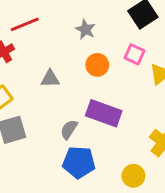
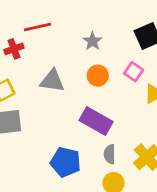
gray triangle: (50, 79) -> (52, 81), size x1.4
gray semicircle: (69, 129) -> (110, 154), moved, turned -42

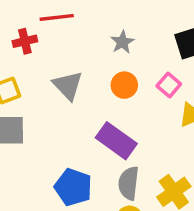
gray triangle: (52, 81) -> (68, 85), turned 32
gray semicircle: (110, 154) -> (129, 183), size x1.4

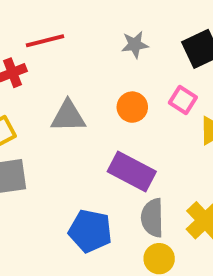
gray star: (122, 42) -> (135, 45), moved, turned 30
gray triangle: (68, 85) -> (68, 116), turned -40

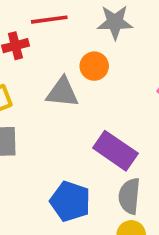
gray star: (135, 45) -> (115, 22), moved, size x1.4
orange circle: (132, 107) -> (94, 66), moved

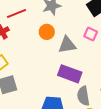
gray triangle: (62, 92) -> (67, 45), moved

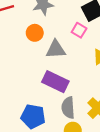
pink square: (91, 34) -> (79, 30), moved

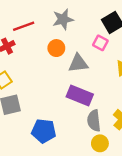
blue pentagon: (33, 116) -> (44, 131), moved

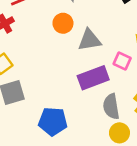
pink square: (100, 43) -> (122, 61), moved
purple rectangle: (80, 96) -> (93, 78), turned -40

